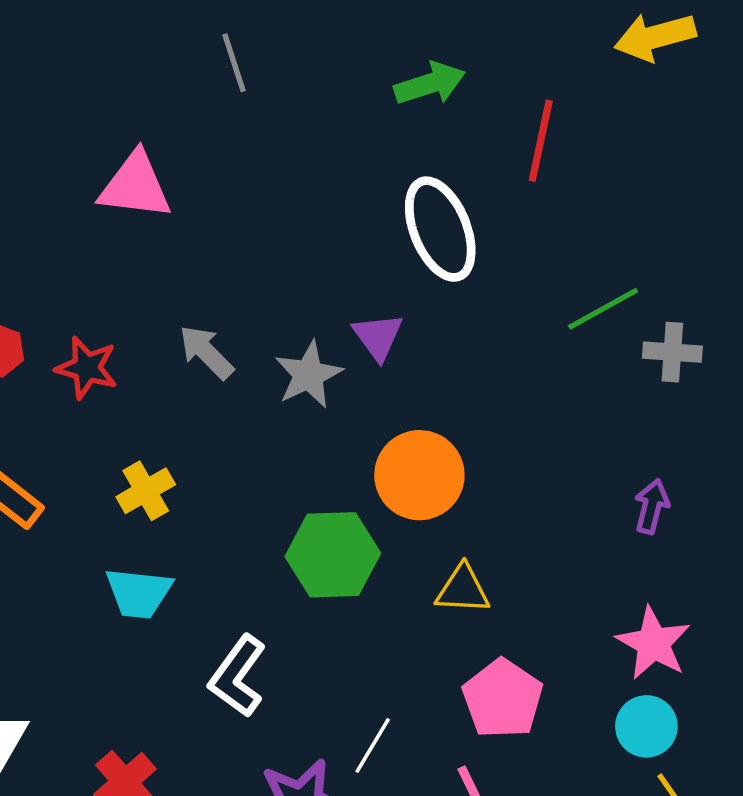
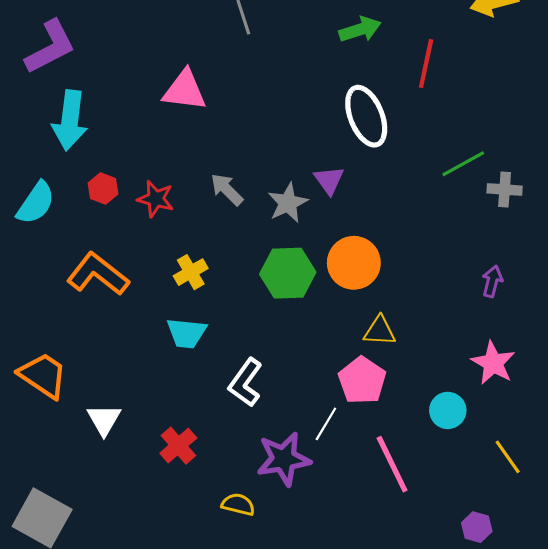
green hexagon: (333, 555) -> (288, 273), moved
pink pentagon: (503, 699) -> (362, 381), moved
cyan circle: (646, 726) -> (448, 410), moved

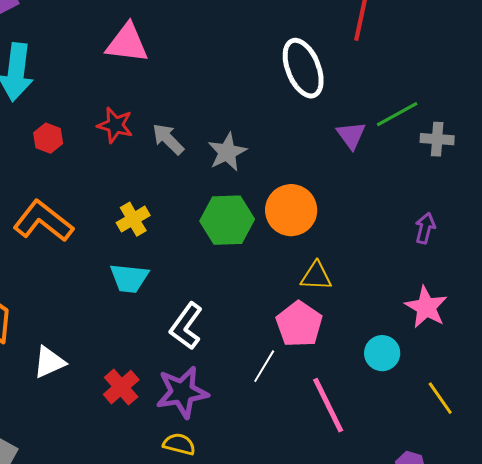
purple triangle: (329, 180) -> (351, 135), moved
red star: (156, 199) -> (115, 125), moved
white triangle: (104, 420) -> (49, 362), turned 36
purple star: (284, 459) -> (182, 392), moved

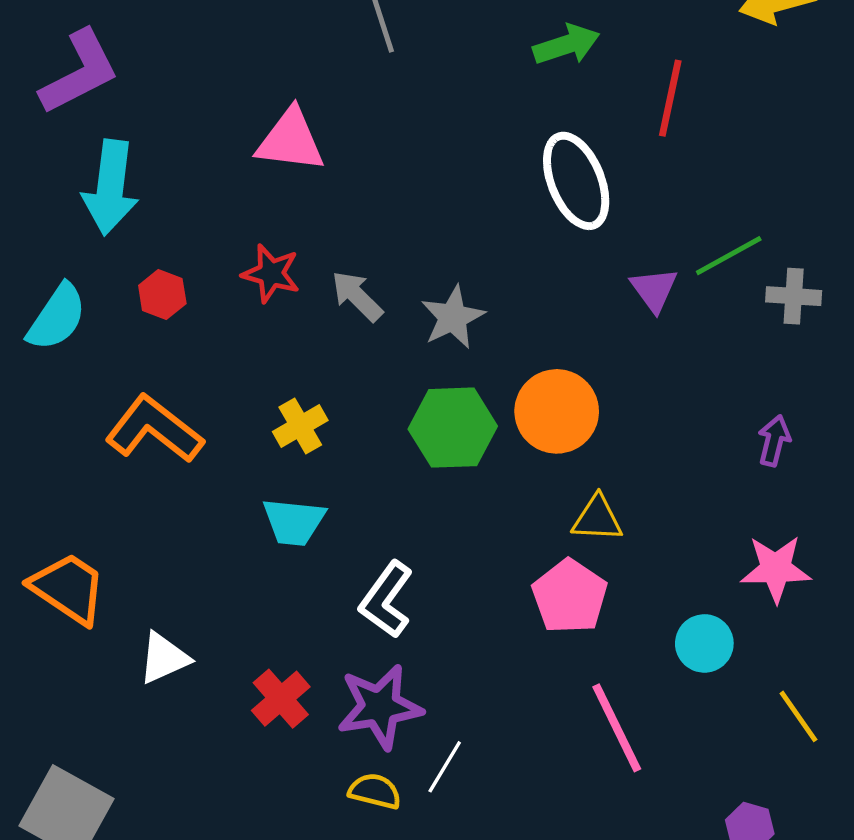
pink star: (426, 307) -> (776, 569), turned -30
white line: (264, 366) -> (445, 767), moved

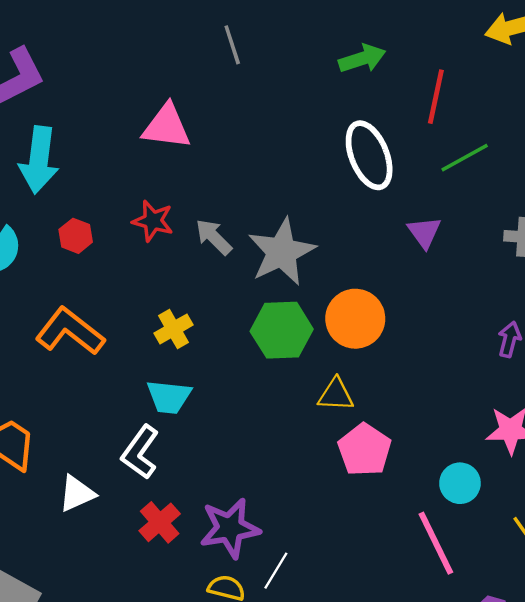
green line: (729, 256) -> (465, 158), moved
gray star: (453, 317) -> (282, 252), size x1.5
yellow triangle: (597, 518) -> (336, 395), moved
white L-shape: (386, 600) -> (140, 452), moved
pink line: (617, 728) -> (436, 543), moved

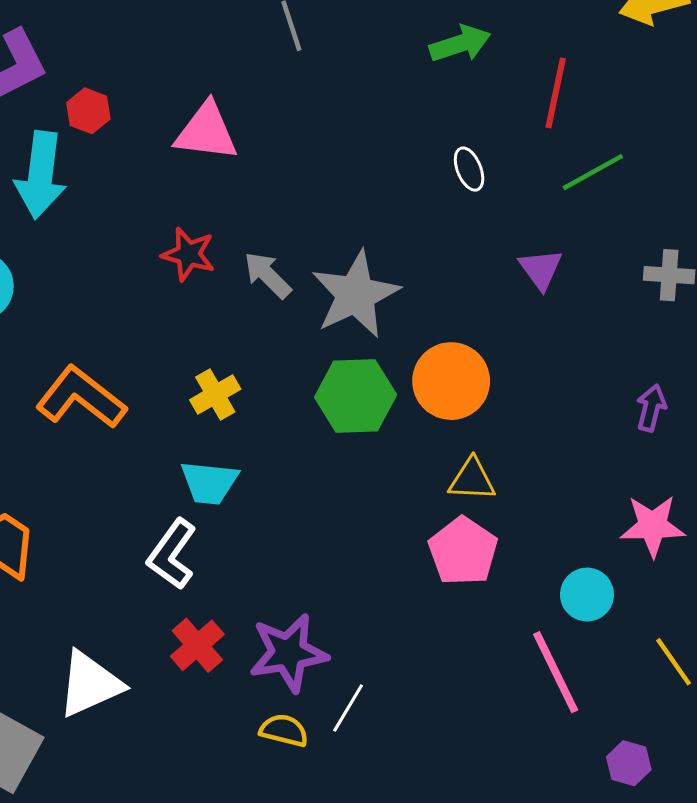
white ellipse: (369, 155) -> (469, 169), size x0.5
red hexagon: (76, 236) -> (88, 111), moved
yellow triangle: (336, 395) -> (472, 480), moved
white triangle: (77, 494) -> (90, 684), moved, size x1.4

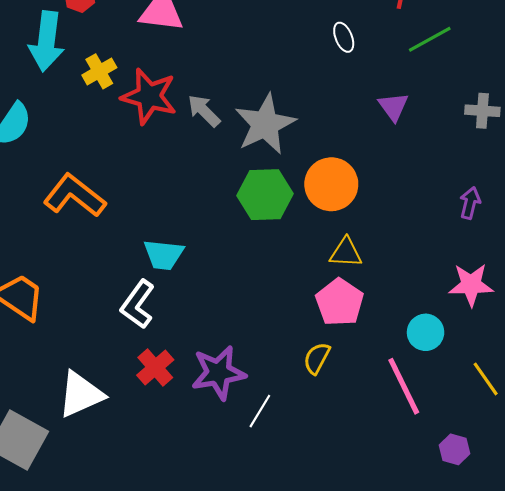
red star: (188, 254) -> (149, 96), size x1.5
yellow cross: (215, 394) -> (99, 71), moved
yellow semicircle: (284, 730) -> (317, 358), moved, turned -76

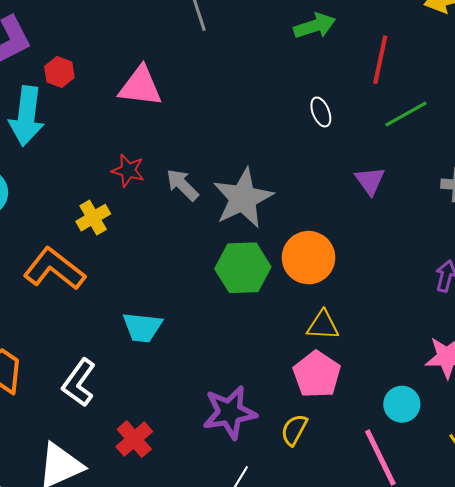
yellow cross: (99, 71) -> (93, 218), moved
red star: (149, 96) -> (128, 170), size x0.6
white L-shape: (138, 304) -> (79, 383), moved
purple star: (218, 373) -> (230, 412), moved

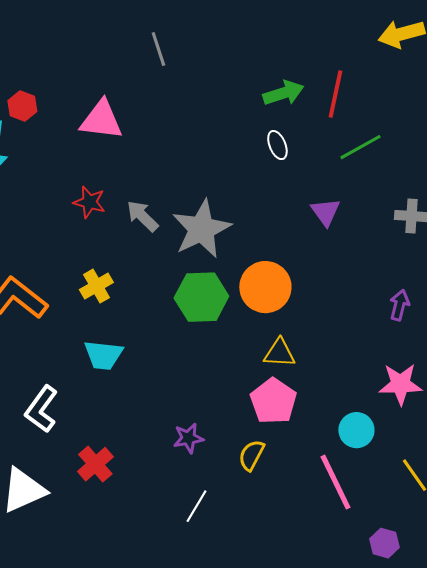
green arrow: (315, 26) -> (283, 93), moved
yellow cross: (93, 218) -> (96, 286), moved
purple star: (230, 412) -> (188, 438), size x0.6

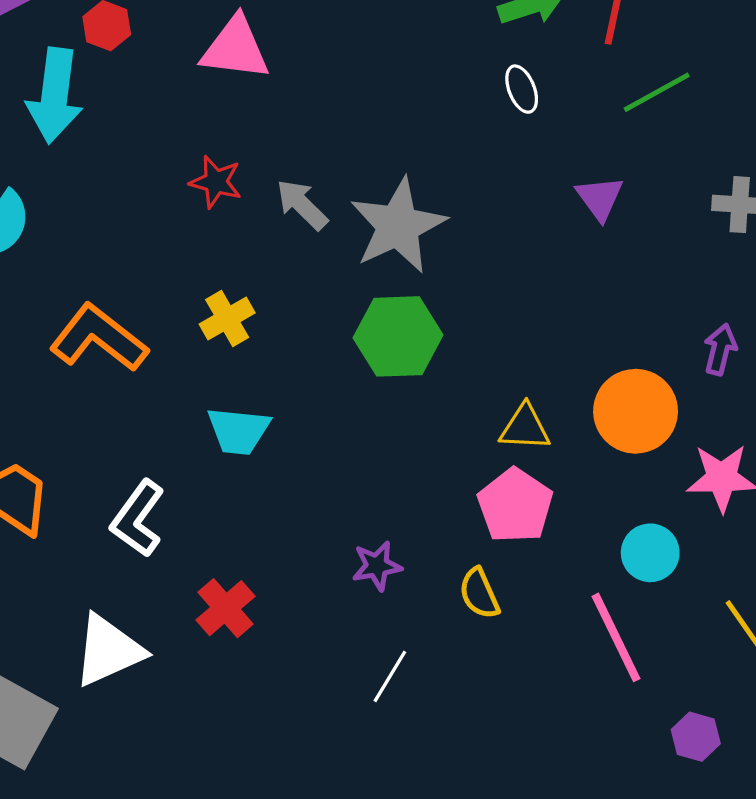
orange circle: (265, 287) -> (636, 411), moved
yellow semicircle: (251, 455) -> (479, 593), turned -52

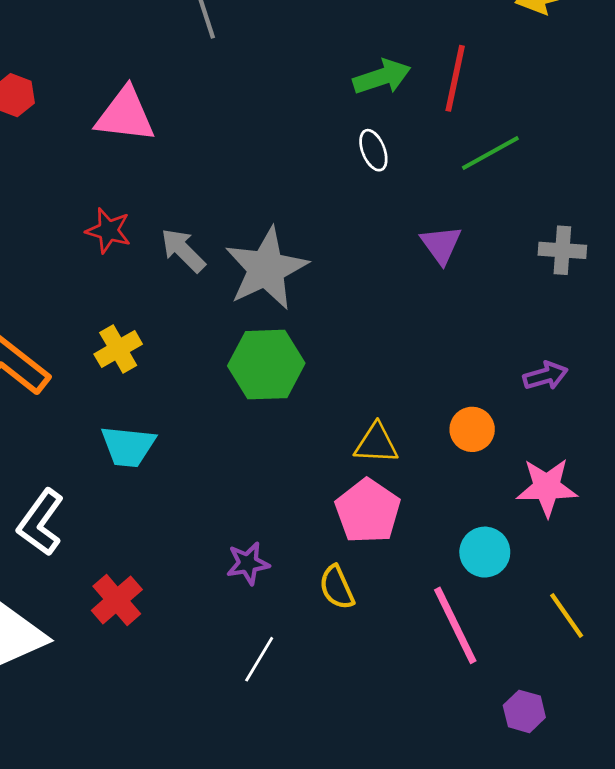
purple arrow: (720, 349) -> (545, 376), turned 60
orange circle: (636, 411) -> (472, 429), size x0.6

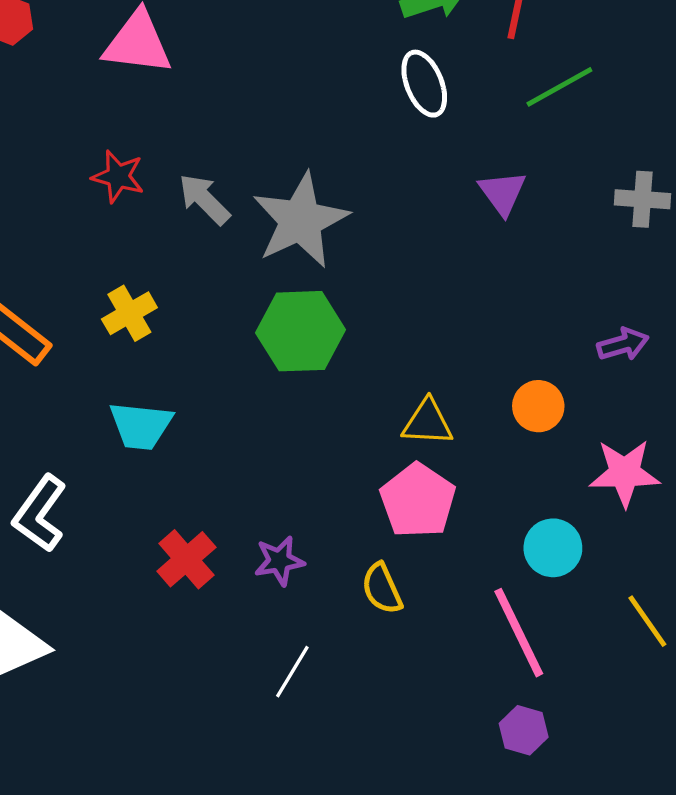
white ellipse: (373, 150) -> (424, 84), size x1.4
red cross: (117, 600) -> (186, 559), moved
purple hexagon: (524, 711) -> (524, 730), moved

